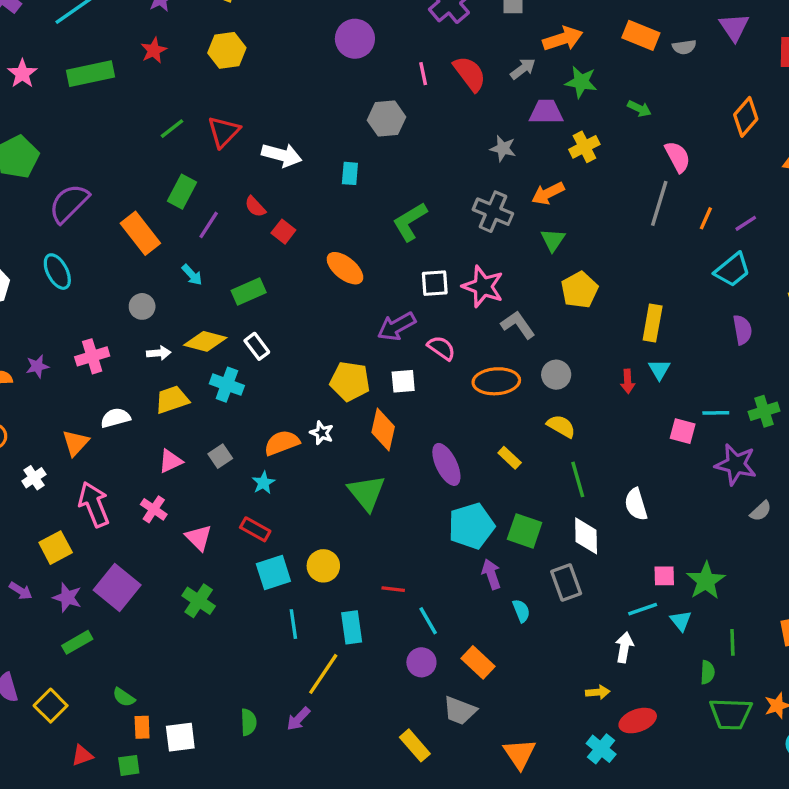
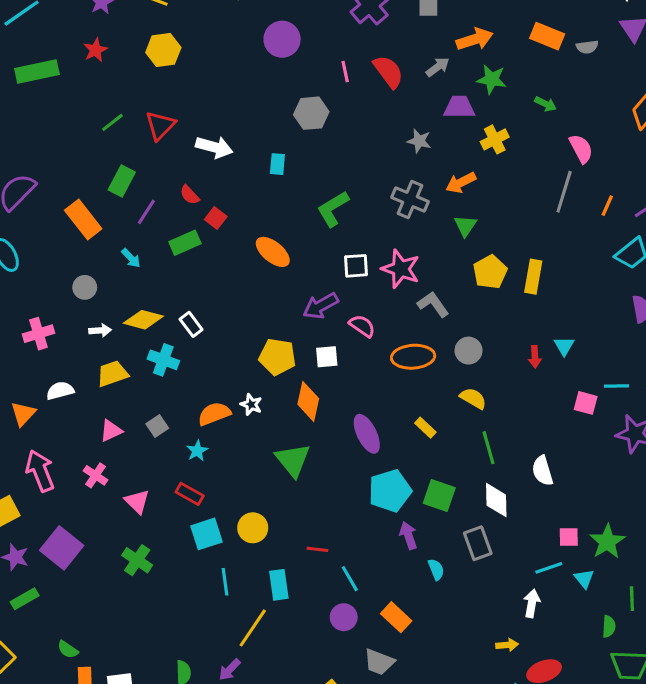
green rectangle: (249, 291) -> (185, 243), moved
yellow rectangle: (653, 323) -> (533, 277), moved

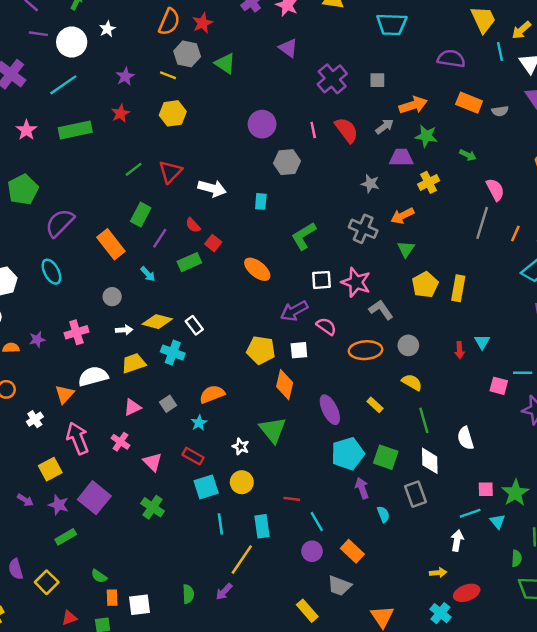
purple circle: (282, 39) -> (262, 124), moved
white semicircle: (60, 391) -> (93, 376), size x1.4
white star: (251, 404) -> (241, 447), moved

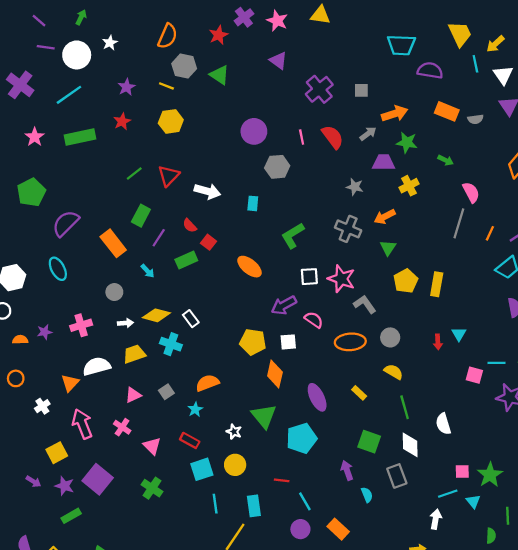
red star: (203, 23) -> (218, 35), moved
cyan trapezoid: (392, 24) -> (401, 45), moved
cyan pentagon: (348, 454) -> (302, 438), moved

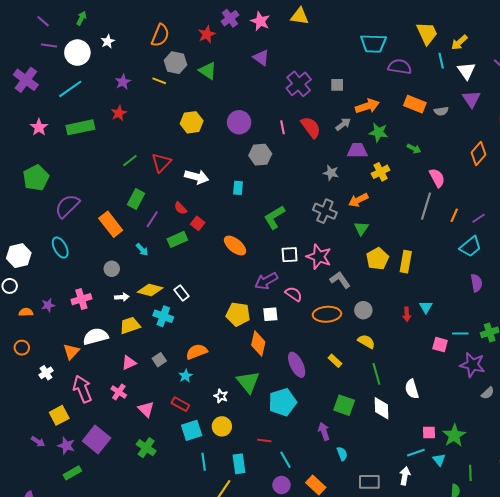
yellow hexagon: (171, 121) -> (192, 122), moved
gray rectangle: (397, 476) -> (369, 482), moved, turned -70

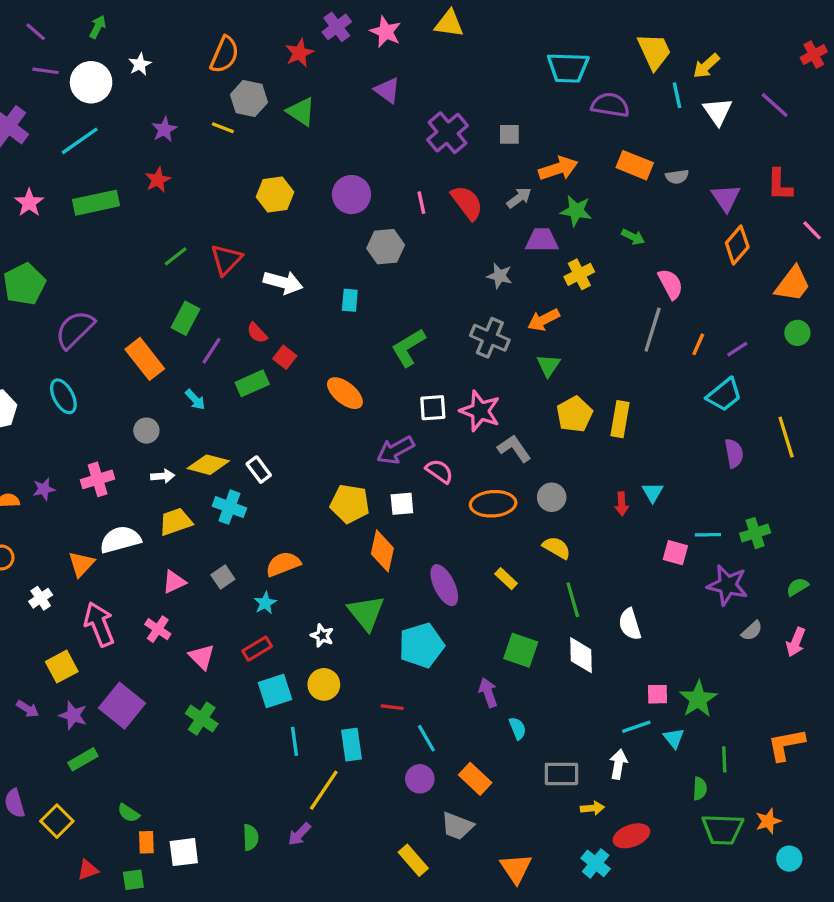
purple triangle: (471, 99) -> (726, 198), moved
red rectangle: (180, 404) -> (257, 649), turned -60

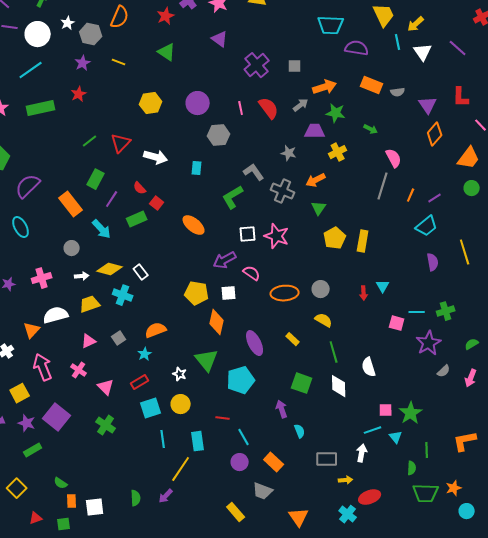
gray hexagon: (249, 98) -> (91, 34), moved
cyan arrow: (195, 400) -> (102, 229), size x1.5
gray L-shape: (514, 448) -> (254, 172), moved
purple star: (727, 585) -> (429, 343), turned 30

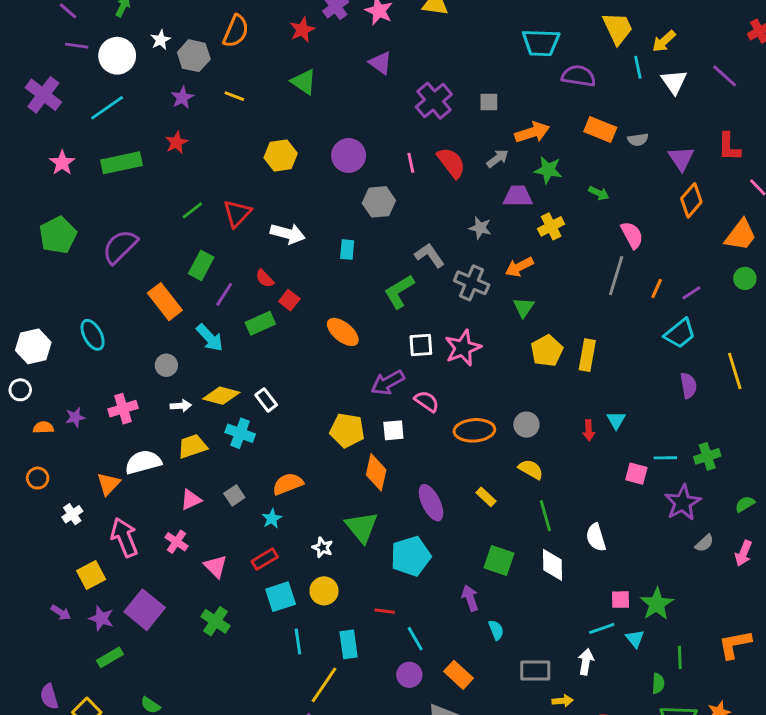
purple semicircle: (28, 186) -> (120, 247), moved
pink star: (277, 236) -> (463, 348), turned 30

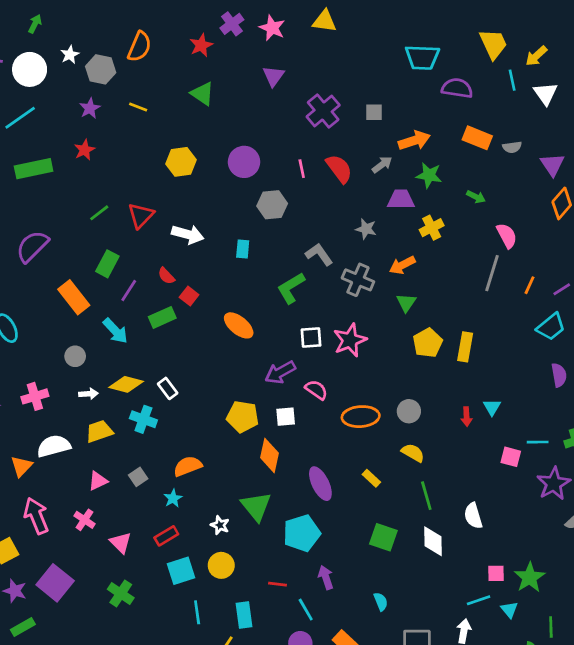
purple triangle: (380, 63) -> (274, 76), turned 30
purple arrow: (470, 598) -> (326, 577), moved

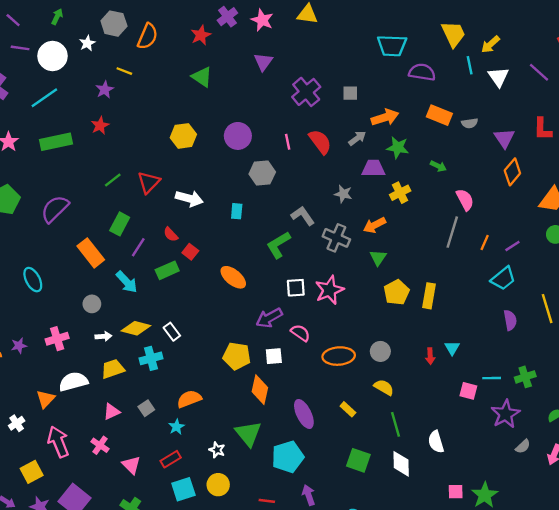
gray hexagon: (101, 69) -> (114, 24), moved
yellow line: (138, 107) -> (124, 71), moved
cyan cross: (143, 419) -> (151, 358), turned -35

